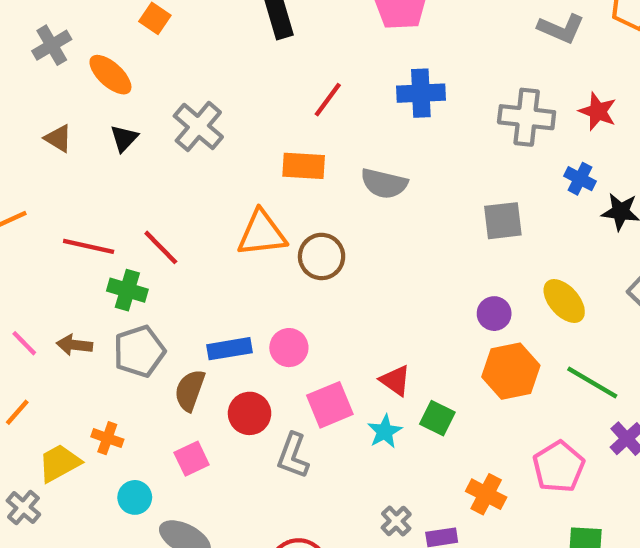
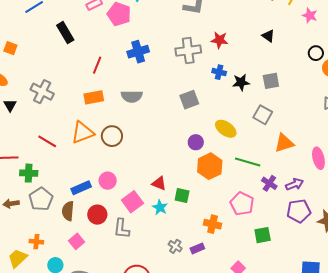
red line: (161, 247) -> (47, 141), moved

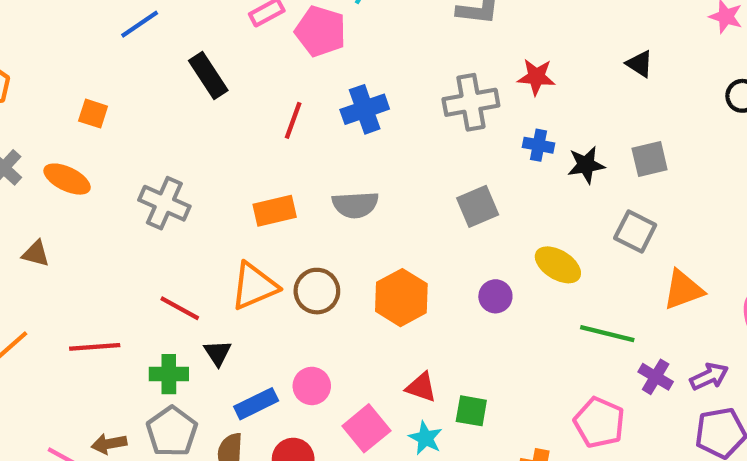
red line: (97, 65) -> (293, 120), moved
black triangle: (10, 105) -> (218, 353), moved
orange hexagon: (210, 166) -> (401, 298), moved
green cross: (29, 173) -> (169, 374), moved

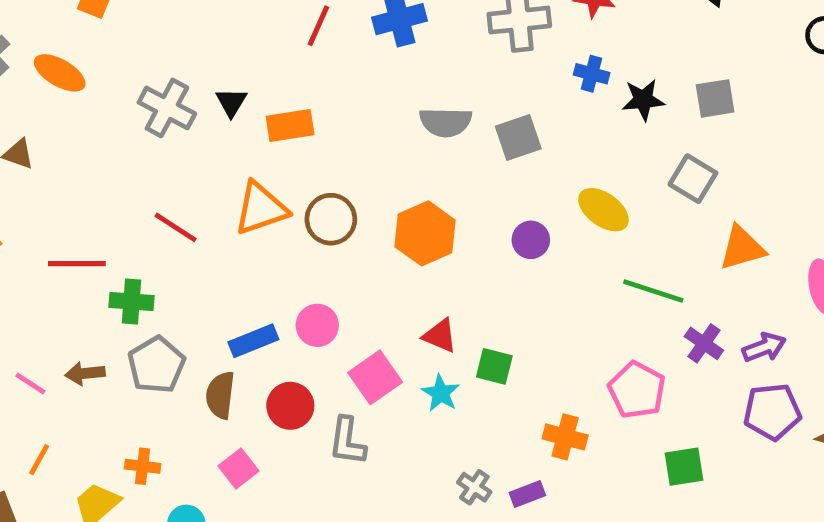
gray semicircle: (355, 205) -> (446, 122), moved
black triangle: (218, 353) -> (231, 102), moved
green cross: (169, 374) -> (132, 302), moved

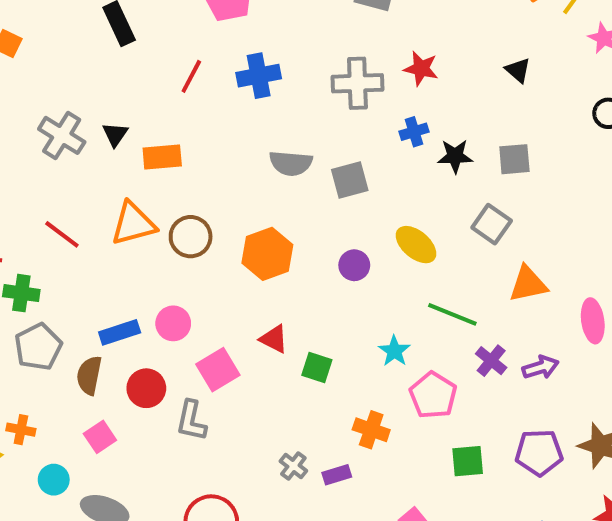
blue cross: (592, 74) -> (414, 132), turned -36
cyan star: (441, 393) -> (394, 351), moved
purple pentagon: (772, 412) -> (539, 452), moved

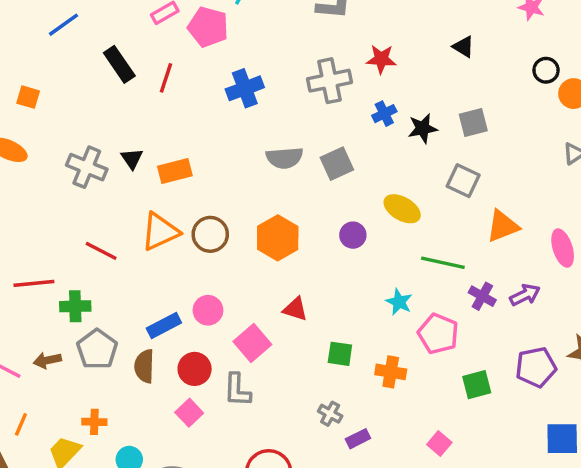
red line: (191, 76) -> (166, 78), moved
green square: (317, 367) -> (340, 354), moved
pink square: (100, 437) -> (189, 413), moved
purple rectangle: (337, 475) -> (358, 439), moved

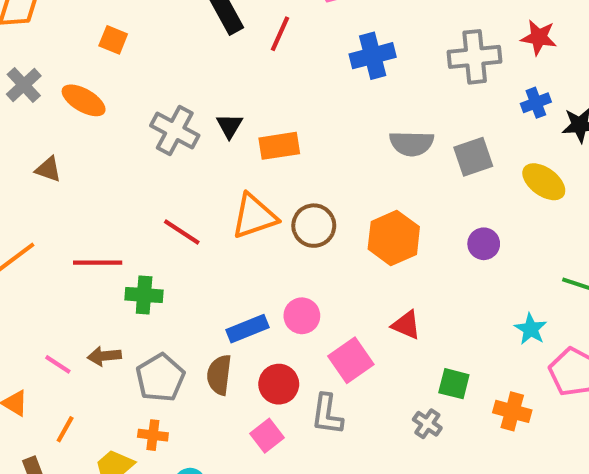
yellow ellipse: (402, 209) -> (544, 182), moved
gray pentagon: (97, 349) -> (160, 378), moved
gray cross: (330, 414) -> (427, 424), moved

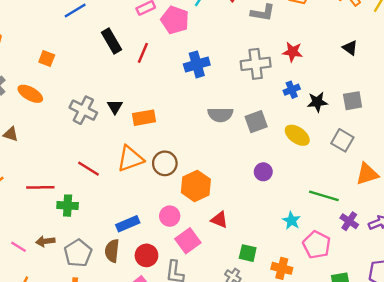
orange hexagon: (394, 238) -> (196, 186), moved
pink circle: (302, 316) -> (170, 216), moved

